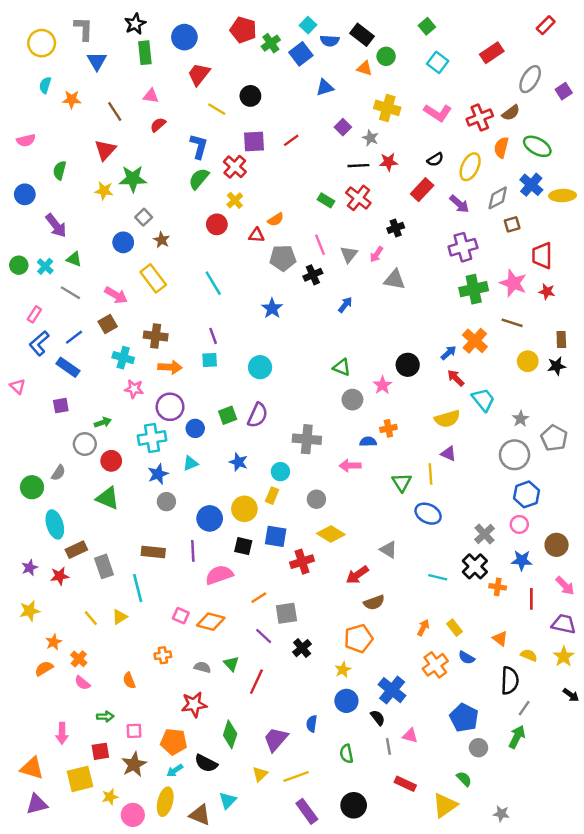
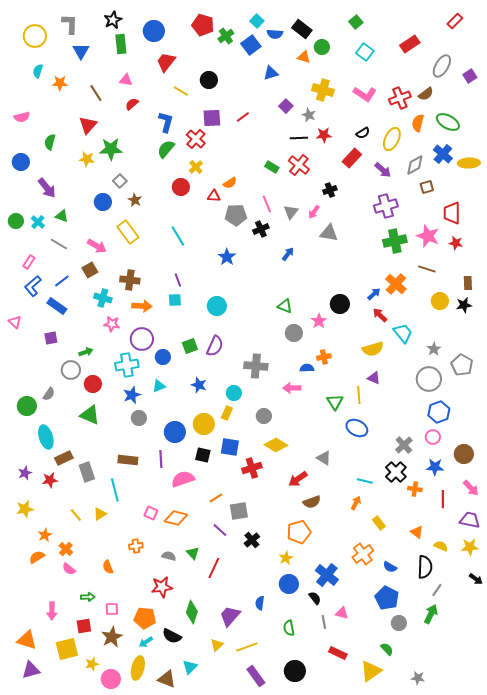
orange arrow: (423, 628) -> (356, 503), moved
yellow star: (564, 656) -> (470, 547), turned 30
blue semicircle: (466, 658) -> (390, 567), moved

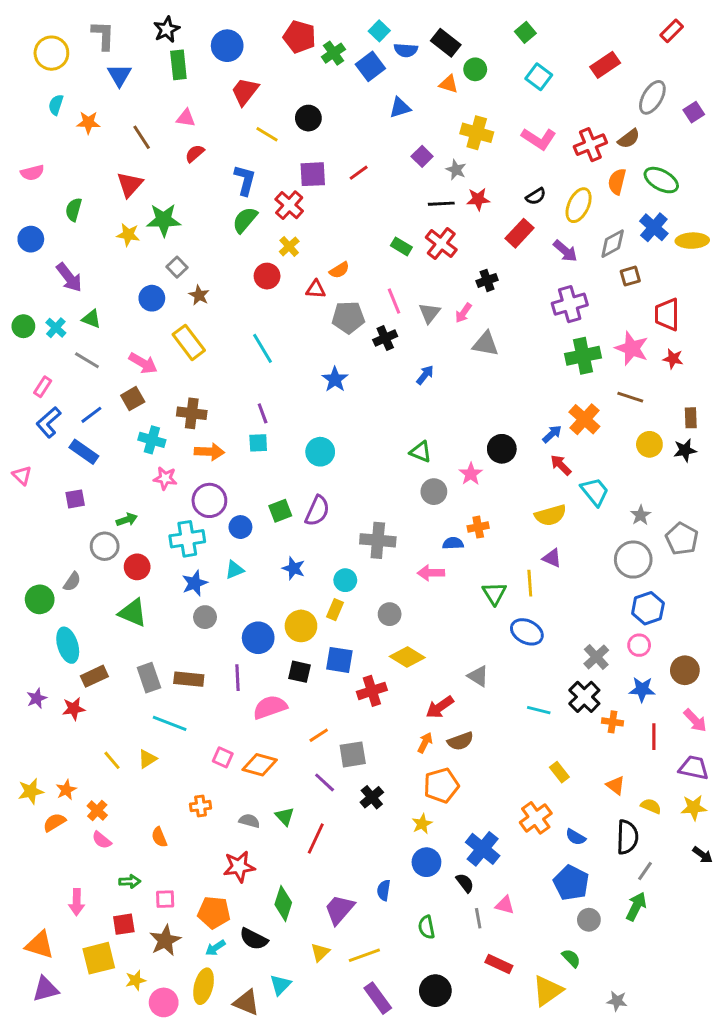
gray rectangle: (87, 472) -> (149, 678), moved
cyan line: (115, 490) -> (170, 723), turned -55
orange arrow: (356, 503) -> (425, 743), moved
yellow star: (25, 509) -> (31, 791), moved

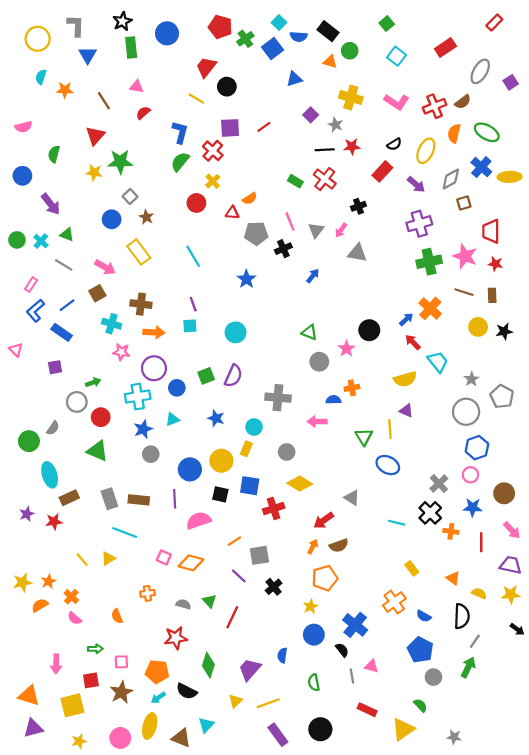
red trapezoid: (245, 91) -> (206, 67), moved
brown rectangle: (691, 418) -> (492, 295), moved
yellow star: (136, 980) -> (79, 741), moved

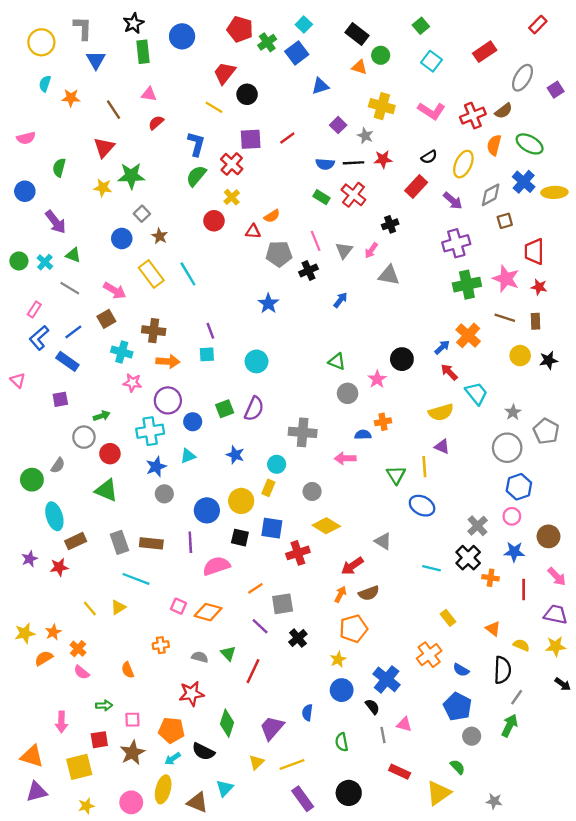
blue semicircle: (299, 37) -> (325, 164), moved
cyan line: (193, 256) -> (188, 274), moved

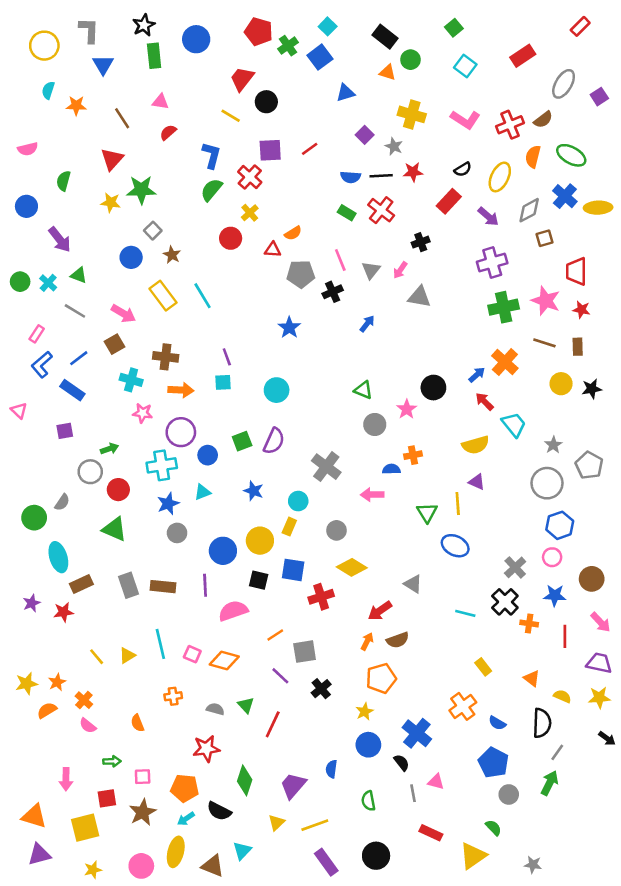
gray cross: (303, 432) -> (326, 467), turned 32
cyan line: (136, 579) -> (160, 644), moved, turned 56

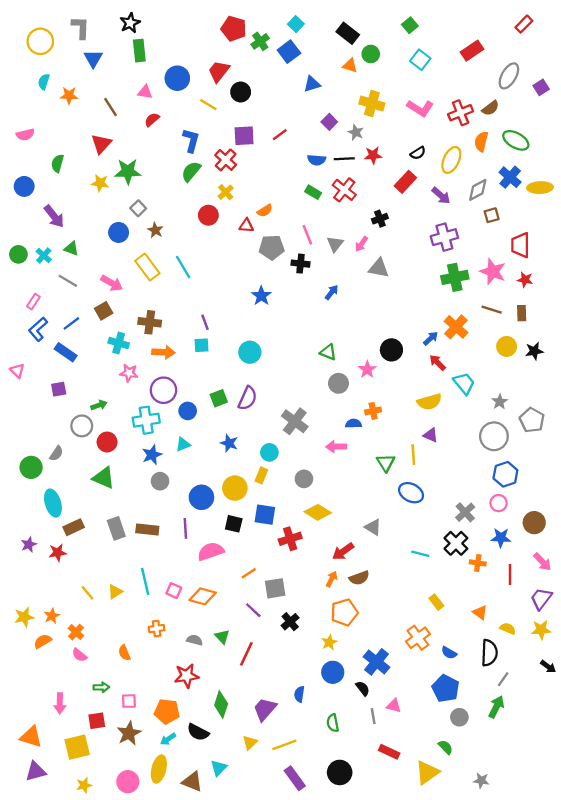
blue circle: (196, 39) -> (177, 78), moved
black cross: (333, 292) -> (300, 264), turned 30
purple trapezoid: (599, 663) -> (541, 599), turned -65

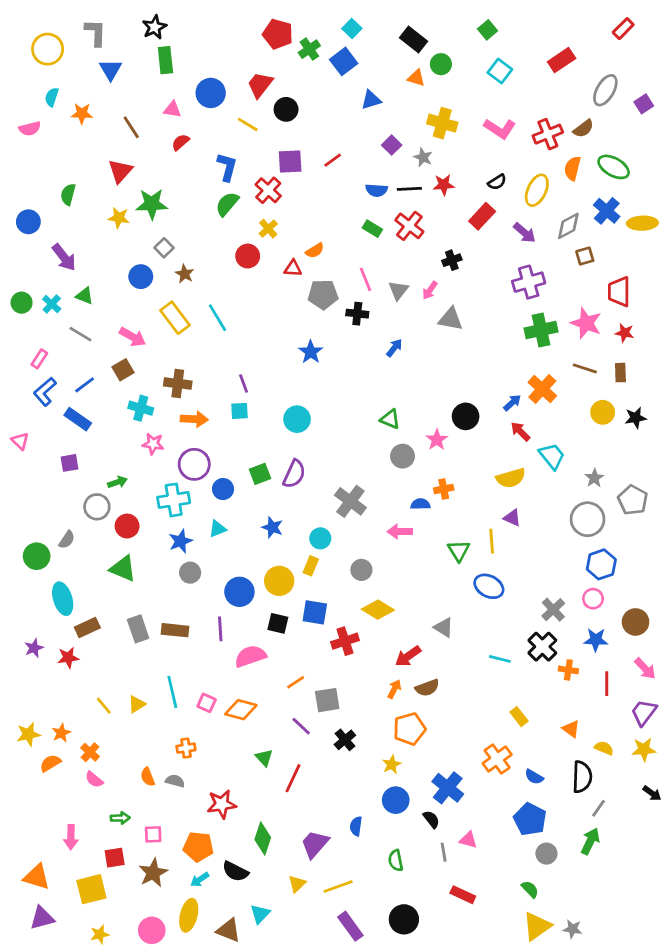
pink semicircle: (25, 135) -> (30, 129), moved
gray semicircle: (195, 640) -> (175, 781), moved
yellow triangle: (427, 772) -> (537, 926), moved

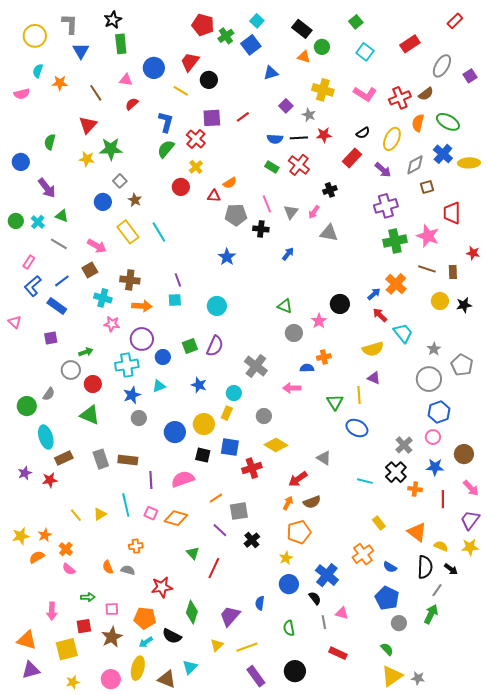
red star: (625, 333) -> (473, 253), moved
purple line: (220, 629) -> (151, 480), moved
orange triangle: (571, 729) -> (417, 532), size x1.5
black arrow: (652, 793) -> (451, 569), moved

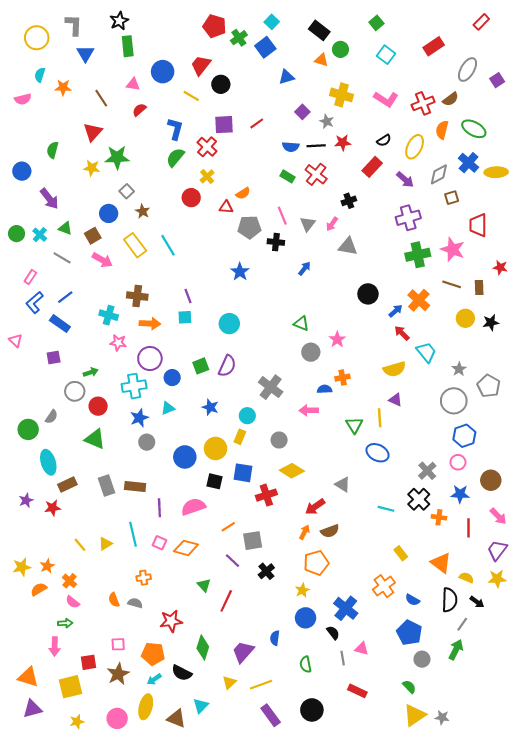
brown square: (90, 270) -> (93, 236), moved
black circle: (340, 304) -> (368, 294), moved
green arrow: (88, 597) -> (65, 623), moved

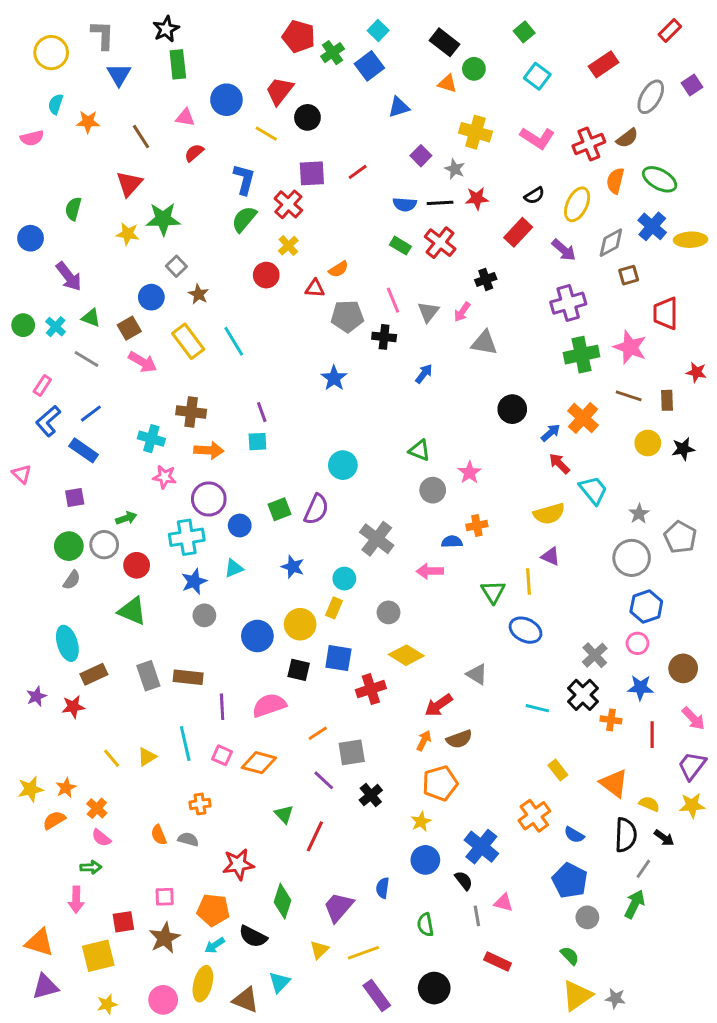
purple square: (497, 80) -> (692, 85), moved
cyan circle: (229, 324) -> (343, 465), moved
green circle: (28, 429) -> (69, 546), moved

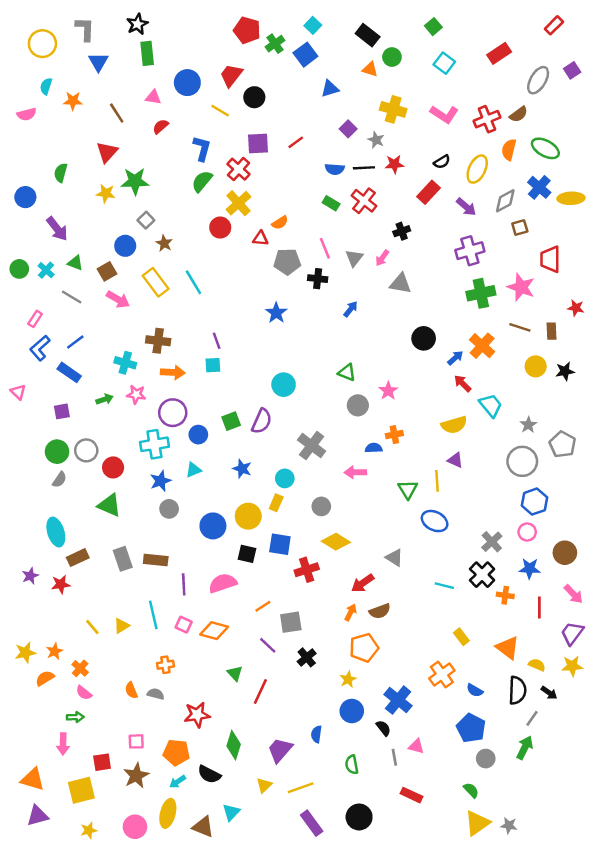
yellow cross: (288, 246) -> (238, 203), size x1.5
green arrow: (126, 518) -> (105, 399), moved

